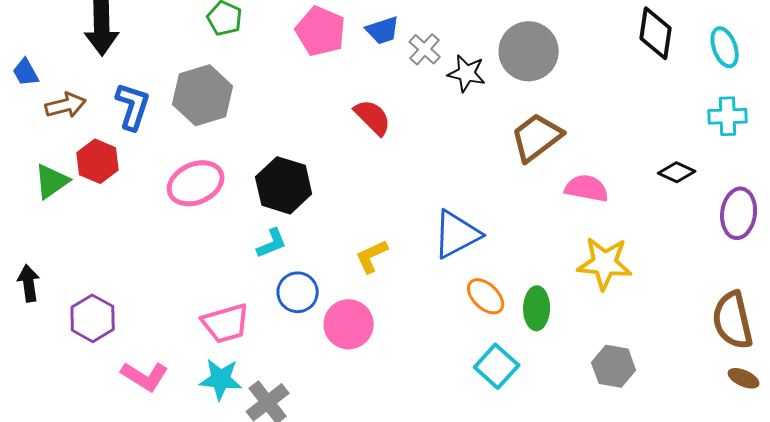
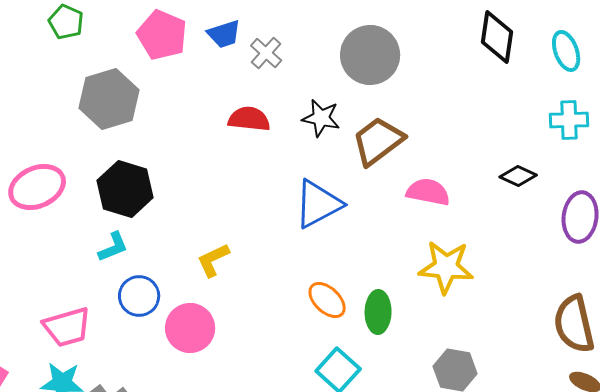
black star: (467, 73) -> (321, 118), moved
gray hexagon: (203, 95) -> (109, 99), moved
red semicircle: (373, 117) -> (249, 119), moved, turned -39
blue triangle: (457, 234) -> (318, 204), moved

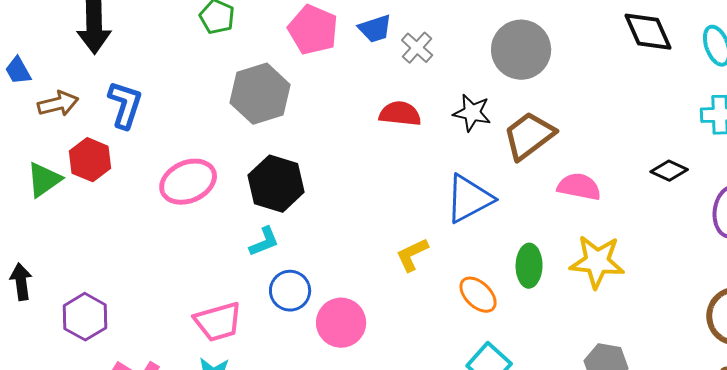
black diamond: (497, 37) -> (648, 32), turned -32
yellow L-shape: (213, 260) -> (412, 255), moved
green ellipse: (378, 312) -> (529, 266), moved

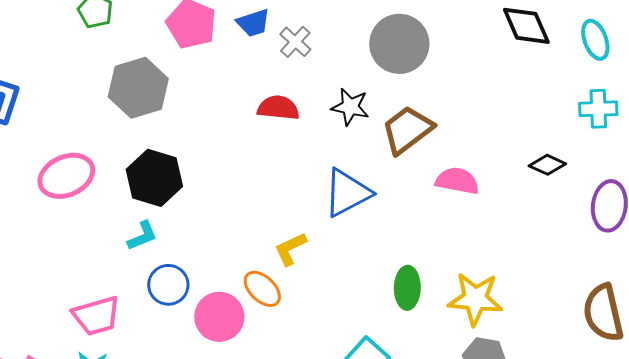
yellow star: (597, 262) -> (475, 299), moved
green ellipse: (529, 266) -> (407, 288), moved
orange ellipse: (478, 295) -> (262, 289), moved

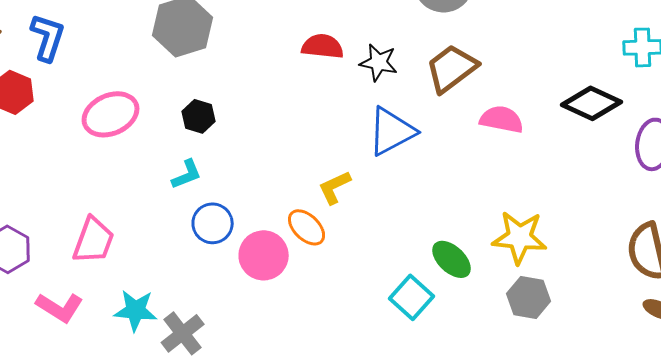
black star: (350, 107) -> (379, 62), moved
black diamond: (547, 165) -> (592, 103), size x1.6
black hexagon: (154, 178) -> (199, 116), size x0.6
green ellipse: (407, 288) -> (452, 259), moved, turned -48
pink trapezoid: (96, 316) -> (94, 240), moved, turned -54

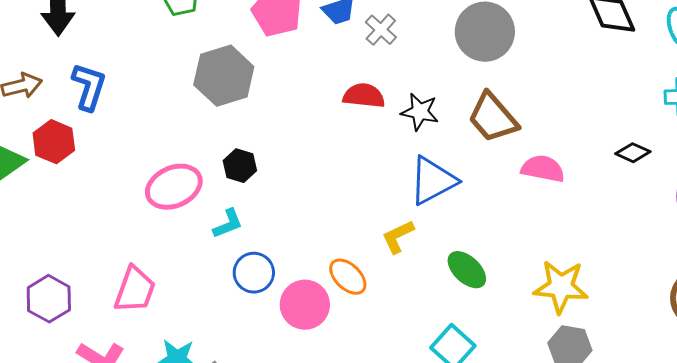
brown trapezoid: (452, 68) -> (493, 118), turned -94
black diamond: (592, 103) -> (633, 153), size x0.6
pink ellipse: (111, 114) -> (174, 187), moved
yellow L-shape: (335, 187) -> (398, 237), moved
green ellipse: (452, 259) -> (467, 270), moved

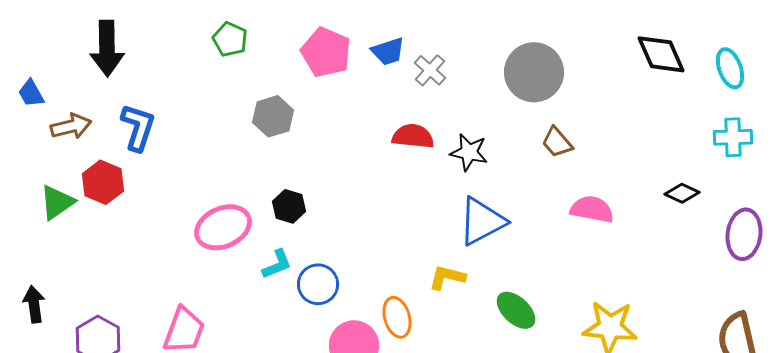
gray hexagon: (224, 76) -> (273, 116), size x0.7
brown trapezoid: (493, 118) -> (557, 142), moved, size x0.6
yellow L-shape: (398, 237) -> (447, 277), turned 39
blue circle: (254, 273) -> (318, 284), moved
orange ellipse: (348, 277) -> (397, 317), turned 30

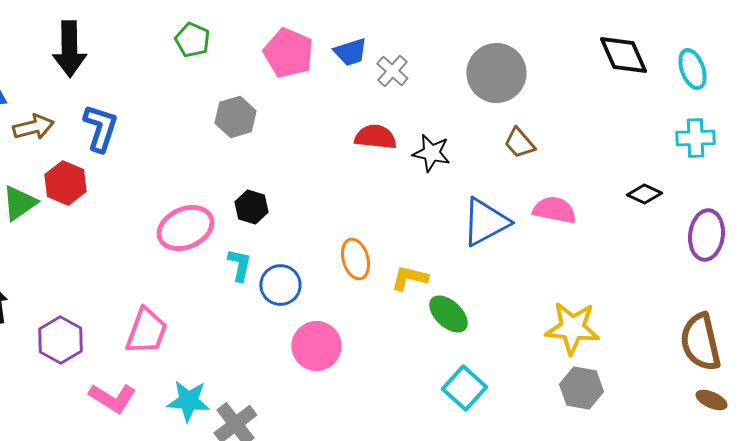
blue triangle: (482, 221) -> (485, 222), moved
cyan L-shape: (277, 264) -> (239, 265), turned -56
green ellipse: (516, 310) -> (448, 314), moved
orange ellipse: (397, 317) -> (355, 259), moved

